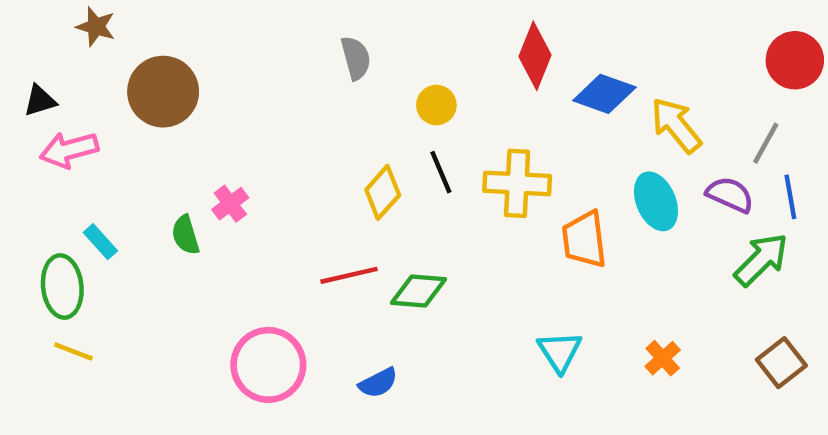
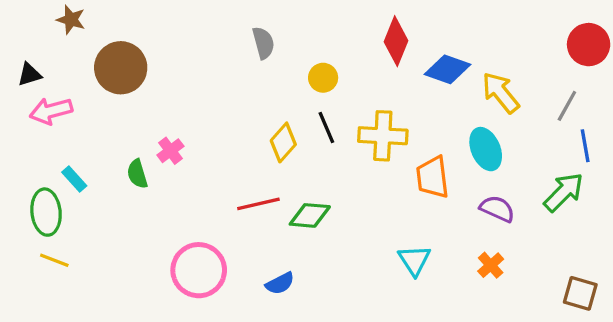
purple semicircle: (730, 195) -> (497, 209), moved
brown square: (781, 363) -> (580, 293), moved, turned -36

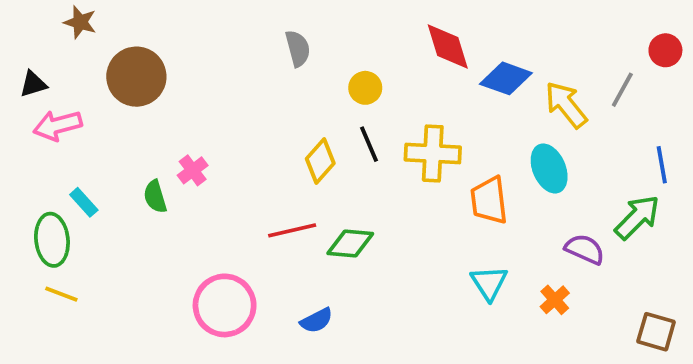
red diamond: (396, 41) -> (448, 47), turned -39
red circle: (589, 45) -> (665, 50), size x0.7
gray line: (567, 106) -> (622, 90), moved
purple semicircle: (497, 209) -> (585, 249), moved
cyan triangle: (414, 260) -> (489, 283), moved

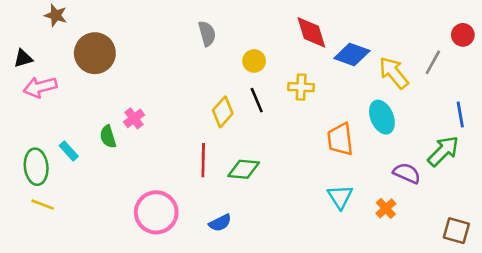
yellow cross: (433, 153) -> (301, 87), moved, size x0.7
cyan rectangle: (84, 202) -> (69, 151), moved
red line: (292, 230) -> (203, 160), turned -76

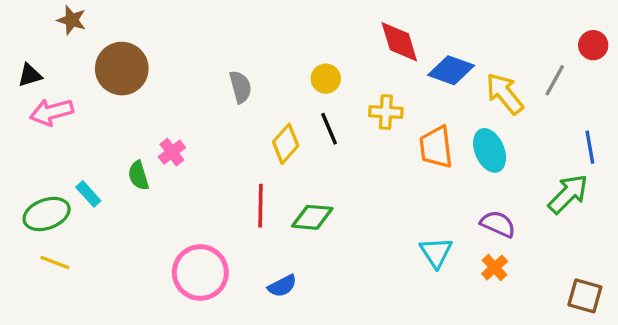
gray semicircle: (207, 34) -> (240, 87), moved
orange trapezoid: (340, 139) -> (436, 147), moved
green ellipse: (36, 167) -> (47, 214), turned 76
purple semicircle: (407, 173) -> (498, 224), moved

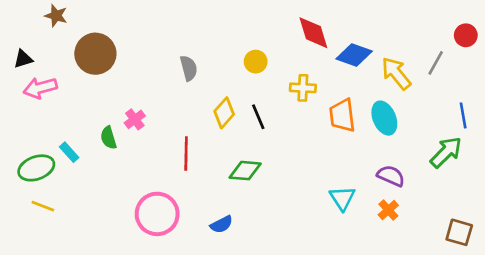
black line: (329, 129) -> (258, 117), moved
red line: (261, 206) -> (186, 154), moved

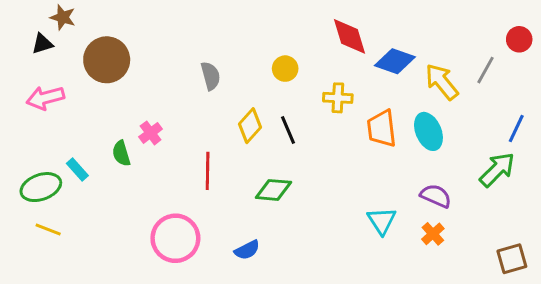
black triangle: (23, 59) -> (42, 44), moved
blue line: (463, 115) -> (516, 129), turned 35
brown square: (459, 232) -> (512, 259), turned -32

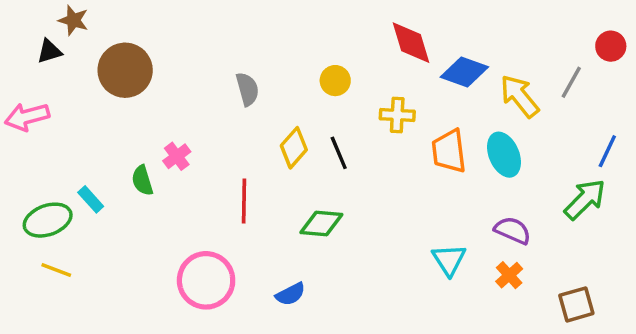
pink arrow: (45, 98) -> (27, 117), moved
brown square: (512, 259) -> (576, 304), moved

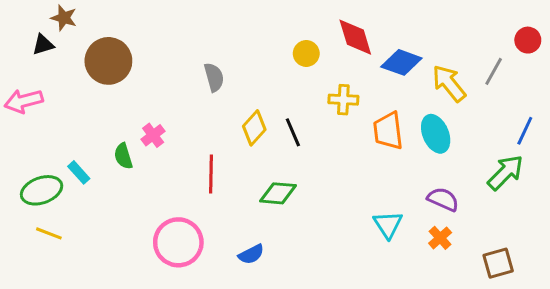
yellow circle: (335, 81) -> (306, 53), moved

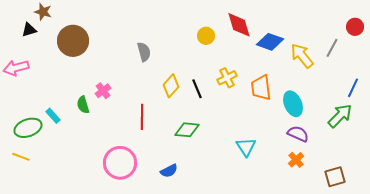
yellow cross: (343, 100) -> (227, 78), moved, turned -30
cyan ellipse: (436, 134) -> (293, 104), moved
cyan triangle: (388, 225) -> (246, 147), moved
yellow line: (49, 233) -> (21, 157), moved

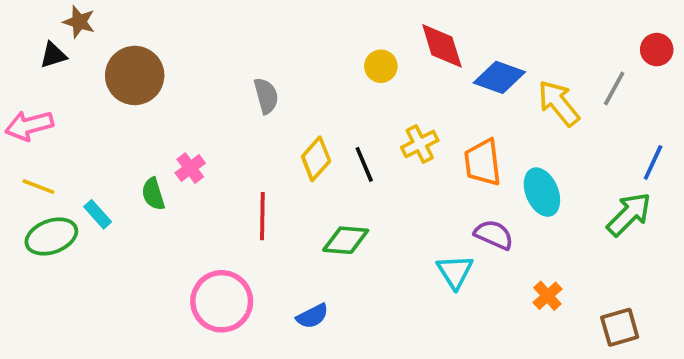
purple semicircle: (298, 134) -> (494, 235), moved
yellow line: (21, 157) -> (38, 187), moved

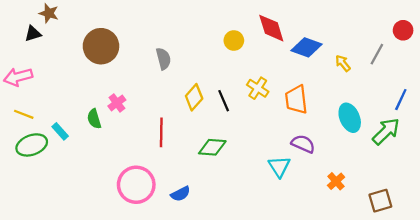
brown circle: (135, 75) -> (101, 46), moved
yellow arrow: (559, 103) -> (343, 63), size x0.6
yellow cross: (420, 144) -> (258, 88), turned -30
cyan ellipse: (542, 192) -> (350, 118), moved
blue semicircle: (312, 316) -> (180, 194), moved

